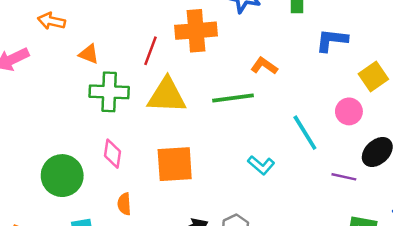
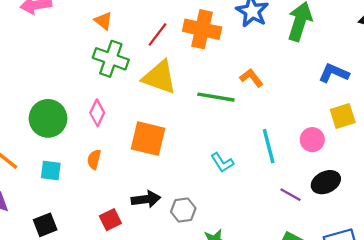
blue L-shape: (332, 40) -> (334, 73), moved

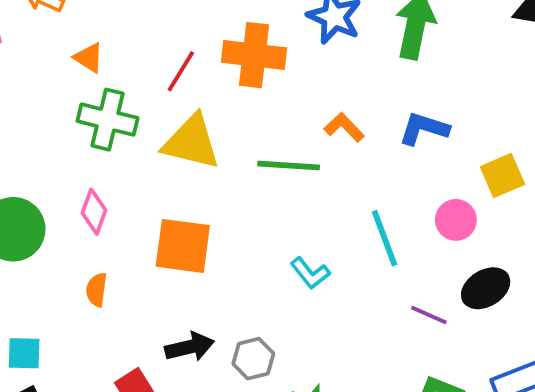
blue L-shape: (334, 73) -> (424, 129), moved
cyan square: (51, 171) -> (24, 353), moved

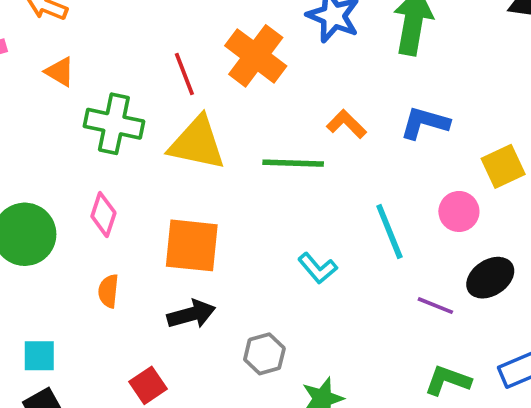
orange cross: (254, 55) -> (256, 56), turned 32
orange triangle: (89, 58) -> (60, 72), moved
red line: (181, 71) -> (184, 74), turned -51
black arrow: (190, 347) -> (191, 314), moved

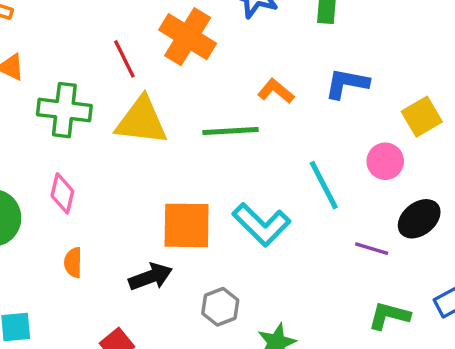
orange square: (192, 245) -> (187, 225), moved
cyan L-shape: (318, 268) -> (261, 224), size x1.6

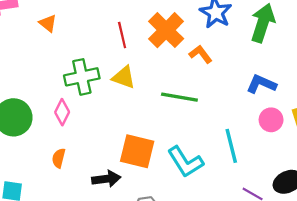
orange L-shape: (276, 91) -> (201, 54), moved
green cross: (64, 110) -> (82, 77), moved, turned -32
yellow triangle: (141, 121) -> (124, 77), size x0.7
pink circle: (385, 161) -> (271, 120), moved

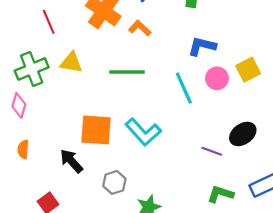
red line: (122, 35) -> (49, 22), moved
cyan line: (231, 146) -> (184, 88), moved
black arrow: (106, 179) -> (71, 161), turned -115

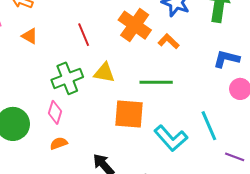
cyan line: (184, 88) -> (209, 126), moved
orange square: (96, 130) -> (129, 114), moved
orange semicircle: (23, 149) -> (59, 143), moved, turned 66

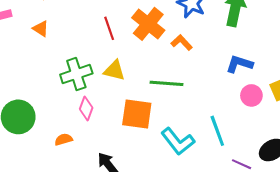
red line: (84, 35) -> (109, 28), moved
pink diamond: (55, 112) -> (86, 108), moved

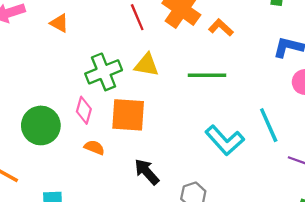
pink diamond: (86, 108) -> (84, 110), moved
orange square: (137, 114) -> (128, 115), moved
orange semicircle: (64, 139) -> (94, 147), turned 42

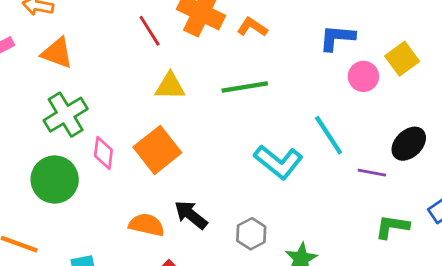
orange triangle: (59, 23) -> (57, 53), size x1.4
green cross: (104, 72) -> (66, 115), moved
orange square: (128, 115) -> (157, 150), turned -33
orange semicircle: (94, 147) -> (147, 225), moved, size x1.4

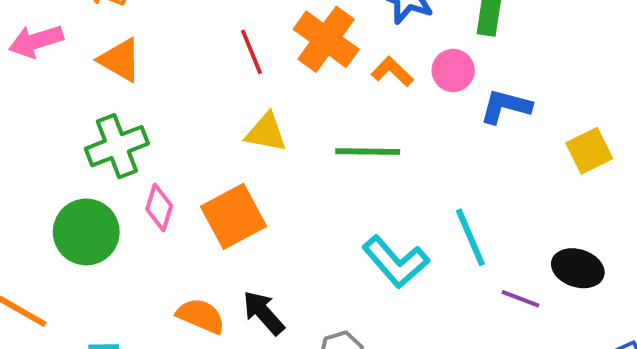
pink circle: (363, 76) -> (453, 70), moved
black ellipse: (409, 144) -> (578, 268), turned 52

